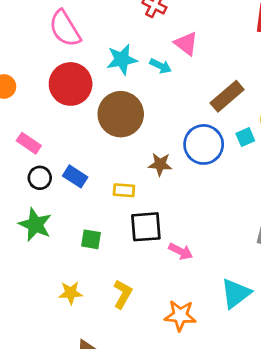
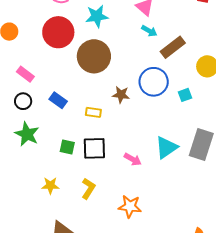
cyan arrow: (161, 66) -> (149, 31), moved
cyan square: (245, 137) -> (185, 95), moved
black circle: (40, 178) -> (23, 101), moved
black square: (146, 227) -> (94, 148), moved
cyan triangle: (236, 293) -> (166, 147), moved

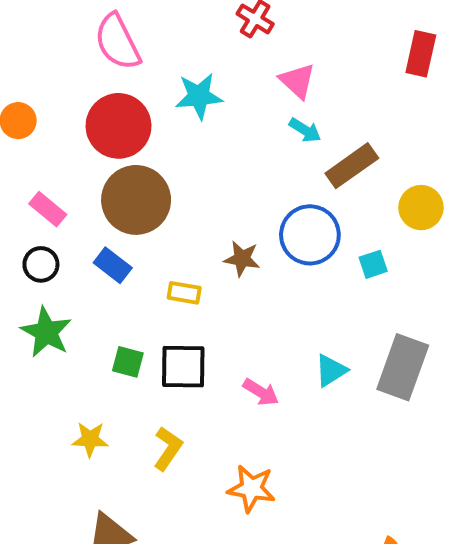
brown circle: (94, 56) -> (136, 200), moved
cyan triangle: (166, 147) -> (331, 370), size x0.7

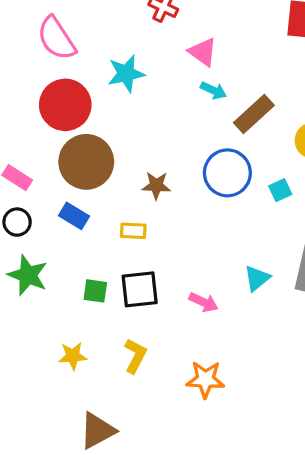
brown star: (242, 259) -> (156, 186), moved

